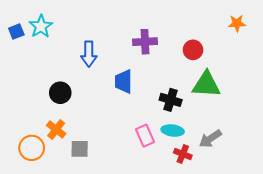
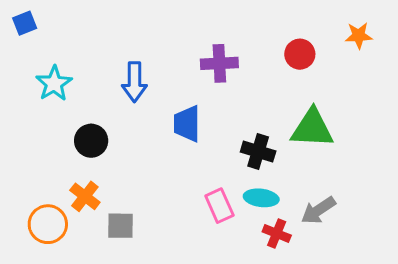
cyan star: (41, 26) -> (54, 83), moved
blue square: (16, 31) -> (25, 23), moved
red circle: (193, 50) -> (300, 54), moved

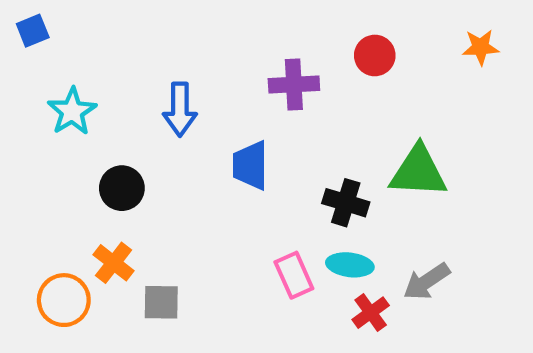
red circle: (300, 54) -> (375, 55), moved
red cross: (277, 233) -> (371, 313), turned 32

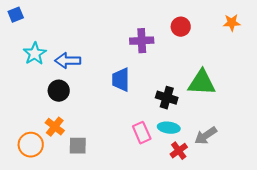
blue arrow: (180, 109) -> (68, 61), moved, turned 90

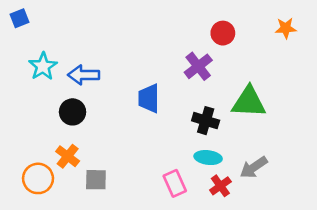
purple cross: (142, 41) -> (198, 66), moved, turned -35
pink rectangle: (142, 133) -> (175, 183), moved

